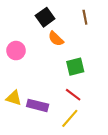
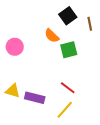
black square: (45, 17) -> (68, 16), moved
brown line: (85, 17) -> (90, 24), moved
green square: (75, 67) -> (69, 50), moved

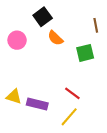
black square: (68, 16) -> (43, 17), moved
pink circle: (15, 47) -> (17, 40), moved
green square: (69, 50) -> (85, 53), moved

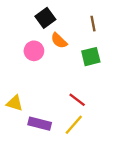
brown line: (96, 25) -> (93, 24), moved
pink circle: (17, 40) -> (34, 51), moved
purple rectangle: (37, 104) -> (40, 124), moved

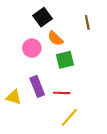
green square: (91, 57) -> (65, 60), moved
red line: (77, 100) -> (62, 93), moved, turned -35
purple rectangle: (40, 124) -> (37, 86), moved, turned 54

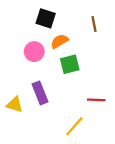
black square: (43, 17) -> (46, 18), turned -36
orange semicircle: (55, 38) -> (59, 41), turned 105
red line: (62, 93) -> (96, 100), moved

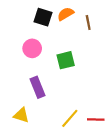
orange semicircle: (59, 41) -> (66, 14), moved
red line: (96, 100) -> (96, 119), moved
yellow triangle: (15, 104) -> (21, 115), moved

